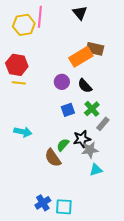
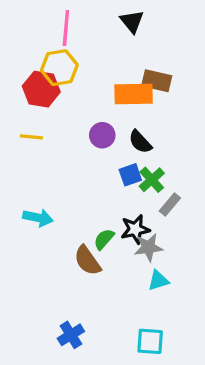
yellow hexagon: (24, 25) -> (59, 68), moved
orange rectangle: (81, 57) -> (134, 94), turned 30
red hexagon: (17, 65) -> (41, 89), moved
blue square: (68, 110) -> (130, 175), moved
cyan square: (64, 207) -> (150, 341), moved

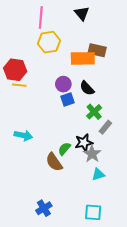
yellow hexagon: (59, 68) -> (49, 42), moved
red hexagon: (41, 89) -> (15, 70), moved
blue square: (130, 175) -> (67, 99), moved
gray star: (148, 247) -> (92, 154), turned -30

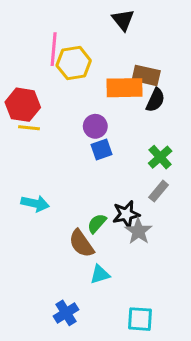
pink line: (41, 17) -> (54, 49), moved
black semicircle: (87, 88) -> (155, 100), moved, turned -112
green cross: (94, 112) -> (160, 157), moved
cyan triangle: (98, 174) -> (100, 274), moved

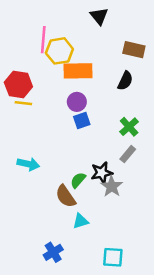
brown rectangle: (146, 75) -> (134, 50), moved
orange rectangle: (125, 88) -> (78, 71), moved

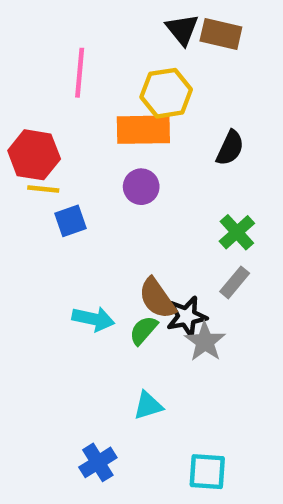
brown rectangle: (134, 50) -> (221, 34), moved
yellow hexagon: (59, 51) -> (166, 93), moved
blue square: (82, 121) -> (71, 221), moved
cyan arrow: (28, 164) -> (93, 319), moved
brown semicircle: (66, 196) -> (157, 298), moved

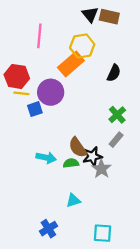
orange rectangle: (143, 130) -> (71, 64), turned -40
purple circle: (141, 187) -> (51, 92), moved, size x1.5
green semicircle: (143, 330) -> (71, 163), turned 42

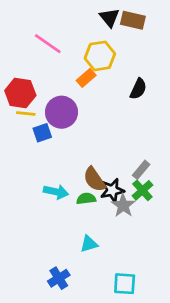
pink line: (39, 36) -> (48, 44), turned -60
orange rectangle: (71, 64) -> (86, 78), size x0.6
green cross: (117, 115) -> (142, 190), moved

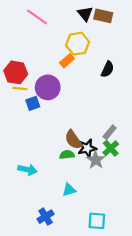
pink line: (48, 44) -> (37, 17), moved
cyan arrow: (56, 192) -> (27, 170), moved

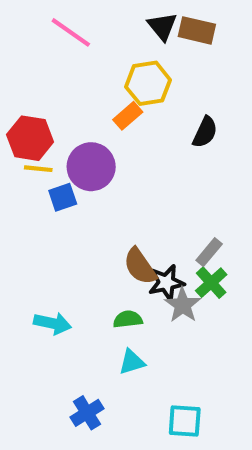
green semicircle: (67, 155) -> (128, 319), moved

